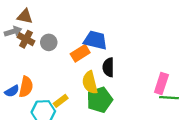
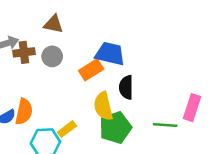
brown triangle: (25, 16) -> (54, 24), moved
brown cross: (26, 39) -> (24, 52), turned -35
green line: (169, 98) -> (165, 125), moved

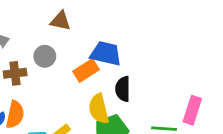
brown triangle: (54, 24) -> (60, 21), moved
brown cross: (24, 52) -> (15, 73), moved

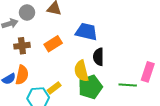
gray circle: (45, 56) -> (27, 12), moved
orange rectangle: (86, 71) -> (53, 44), moved

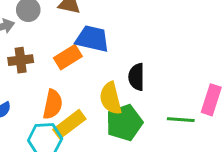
blue trapezoid: (86, 32) -> (92, 39), moved
orange semicircle: (22, 75) -> (53, 104), moved
yellow rectangle: (54, 88) -> (69, 124), size x1.5

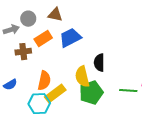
blue trapezoid: (92, 39) -> (70, 38), turned -40
orange rectangle: (68, 57) -> (43, 39), moved

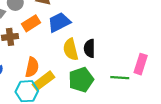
yellow semicircle: (82, 77) -> (71, 49), moved

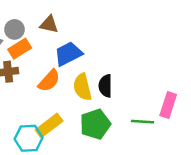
orange rectangle: (31, 23) -> (20, 49), moved
orange semicircle: (32, 67) -> (49, 81), moved, turned 30

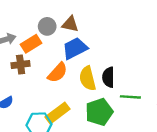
brown triangle: (49, 24) -> (70, 24), moved
gray circle: (14, 29) -> (47, 26), moved
green line: (143, 122) -> (130, 97), moved

